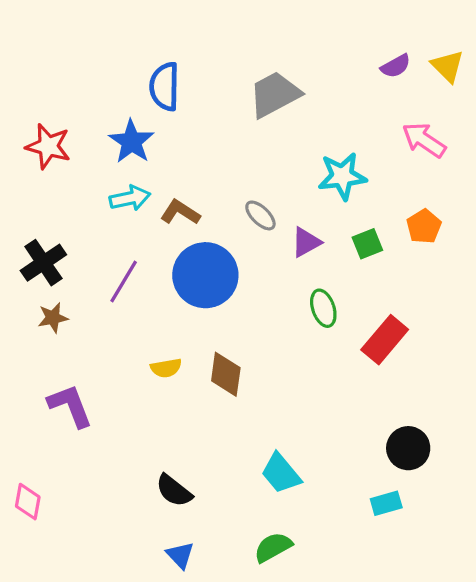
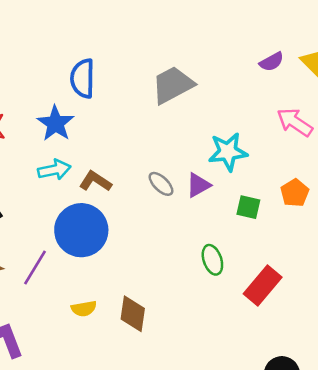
purple triangle: (306, 242) -> (198, 185), moved
green square: (367, 244) -> (248, 207), turned 35
blue circle: (205, 275) -> (81, 230), moved
purple line: (124, 281) -> (35, 267), moved

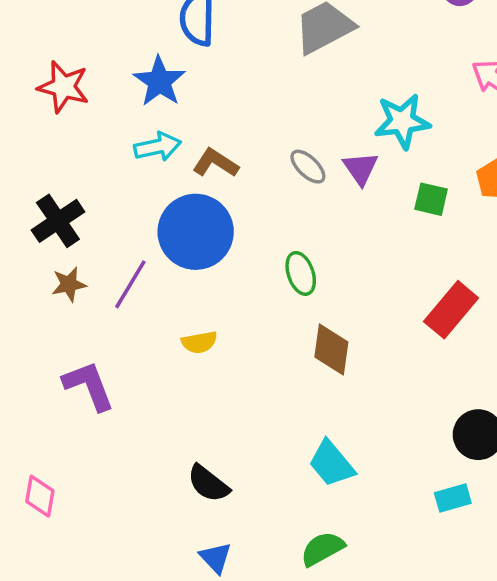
purple triangle: (198, 185) -> (360, 168), turned -36
green ellipse: (212, 260) -> (301, 273), moved
brown diamond: (133, 314) -> (331, 350), moved

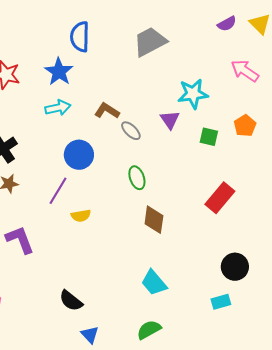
brown L-shape: (216, 163) -> (107, 111), moved
gray ellipse: (308, 167) -> (131, 131), moved
blue circle: (196, 232) -> (79, 155), size x0.7
purple line: (130, 284) -> (58, 191), moved
black semicircle: (208, 484) -> (71, 301), moved

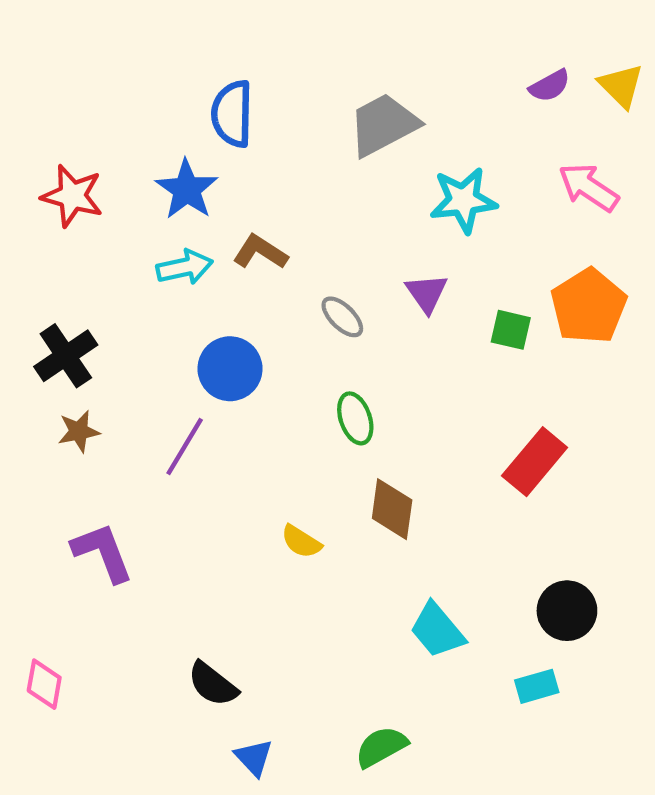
cyan star: (193, 94) -> (463, 200), moved
brown L-shape: (107, 111) -> (260, 252), moved
orange pentagon: (245, 126) -> (589, 306), size x1.6
yellow semicircle: (81, 216) -> (301, 542), moved, turned 42
cyan trapezoid: (154, 283) -> (437, 630), moved

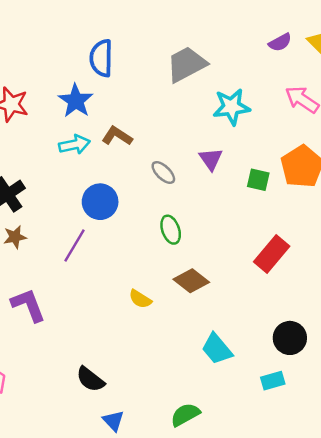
brown diamond: (392, 509) -> (191, 281), turned -60

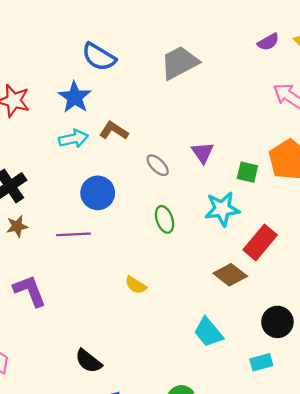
blue semicircle: (101, 58) -> (99, 57), turned -60
cyan star: (231, 107) -> (222, 209), moved
purple line: (75, 245) -> (74, 234), turned 56
brown diamond: (191, 281) -> (230, 275), moved

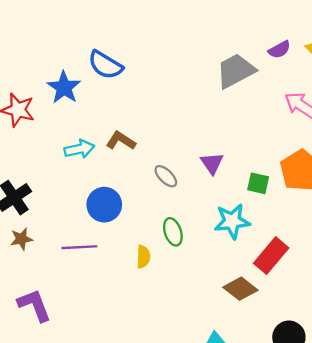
gray trapezoid: (180, 63) -> (236, 71), moved
blue star: (75, 97) -> (64, 87), moved
yellow semicircle: (136, 285) -> (143, 257), moved, turned -120

